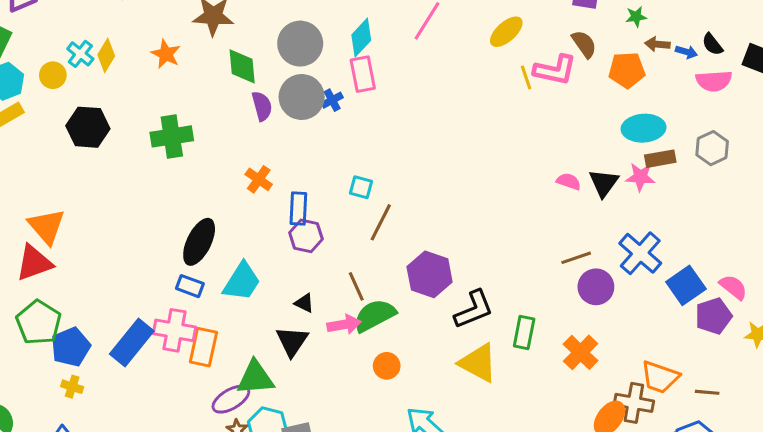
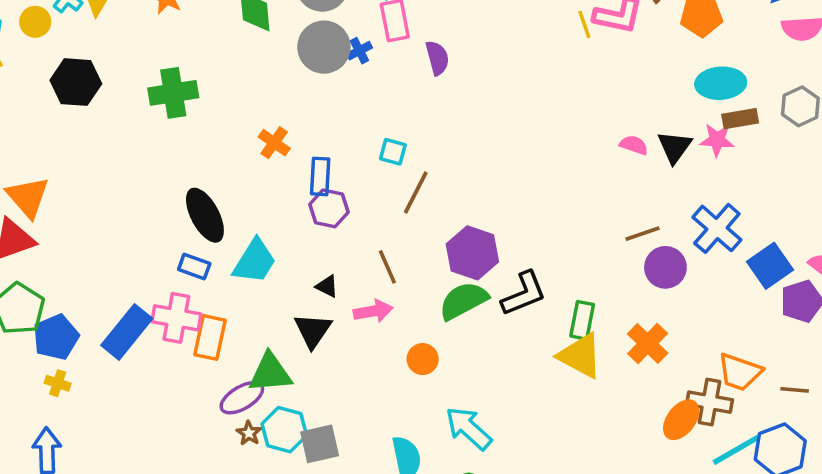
purple semicircle: (262, 106) -> (437, 58), moved
black ellipse: (199, 242) -> (205, 215), turned -54
green semicircle: (375, 315) -> (463, 301), moved
yellow triangle: (478, 363) -> (580, 356), moved

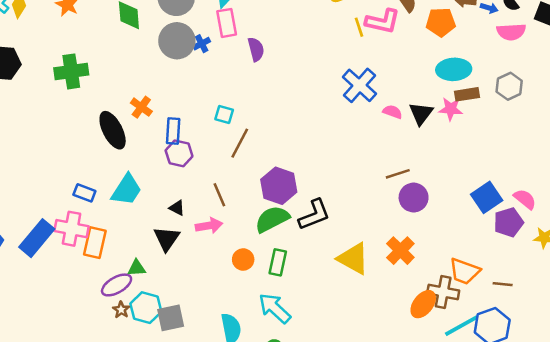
black ellipse: (205, 215) -> (113, 130), moved
blue cross: (717, 228) -> (359, 85), moved
green rectangle: (582, 320) -> (278, 262), moved
green triangle: (270, 373) -> (137, 268), size x0.6

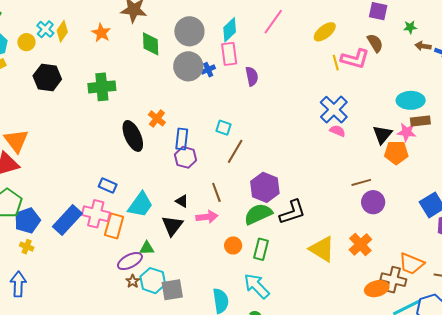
orange pentagon: (441, 22) -> (396, 153), moved
pink semicircle: (392, 112) -> (338, 131), moved
cyan trapezoid: (127, 190) -> (141, 205), moved
orange ellipse: (423, 304) -> (377, 289), turned 35

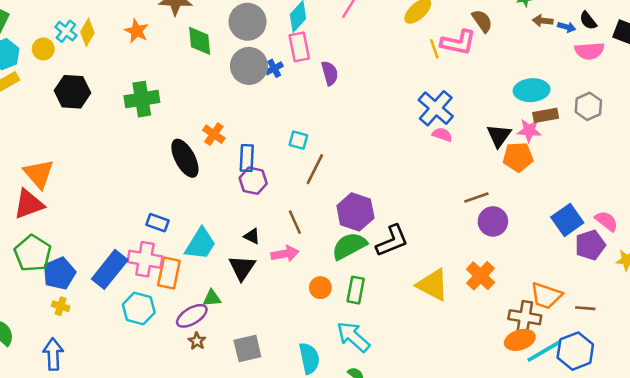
cyan hexagon: (153, 281) -> (139, 308), moved
orange ellipse: (377, 289) -> (520, 340), moved

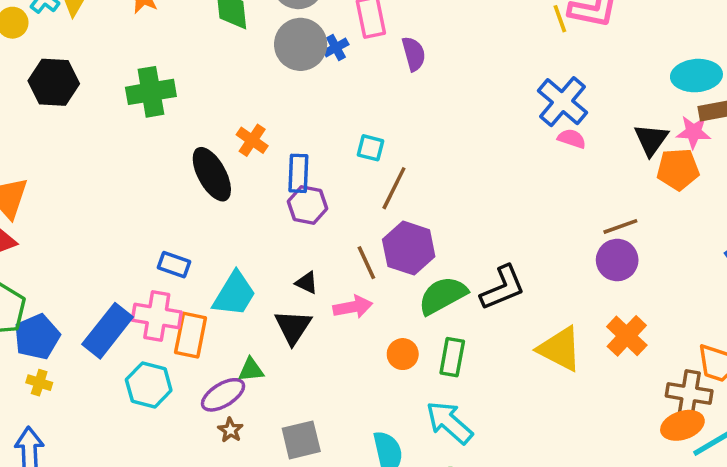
purple hexagon: (355, 212) -> (409, 248), moved
purple circle: (493, 221) -> (617, 260), moved

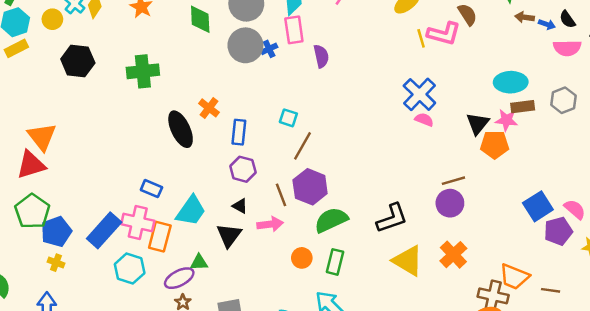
purple hexagon: (308, 205) -> (243, 169), moved
black L-shape: (503, 288) -> (392, 218), moved

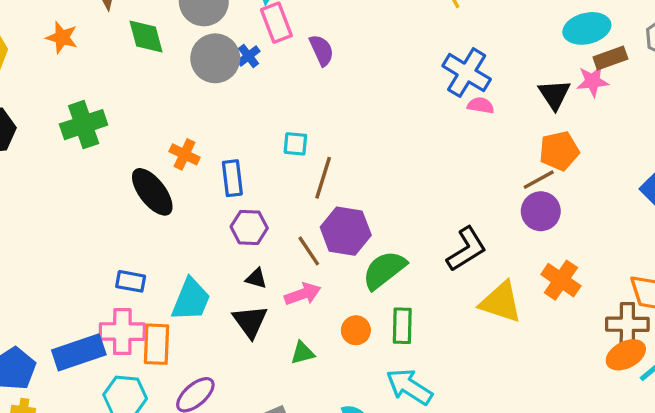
orange pentagon: (495, 145) -> (559, 151), moved
blue rectangle: (104, 230) -> (79, 352), turned 42
green triangle: (199, 262) -> (303, 353), moved

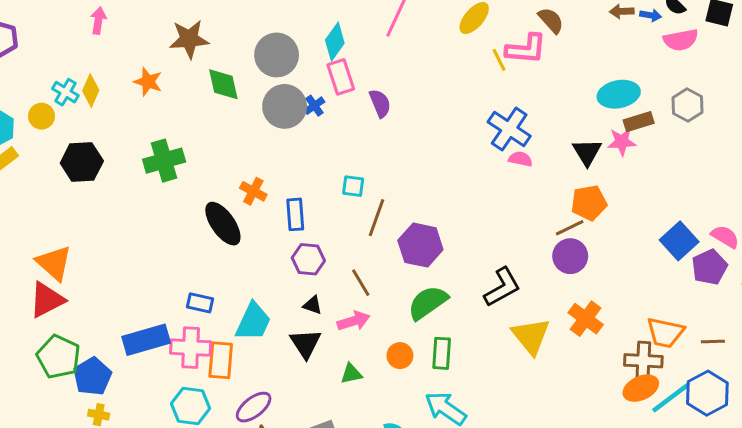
purple hexagon: (346, 231) -> (420, 245), moved
yellow triangle: (501, 302) -> (531, 336), turned 30
blue rectangle: (79, 352) -> (146, 340), moved

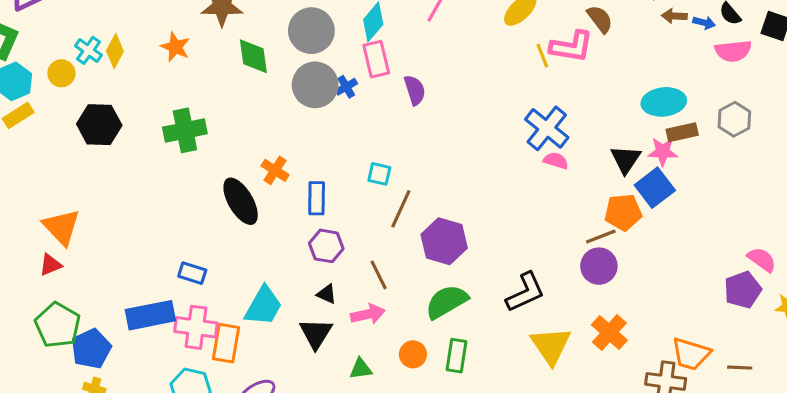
blue square: (679, 241) -> (655, 188), moved
red triangle: (47, 300) -> (50, 265), size x0.6
blue rectangle: (200, 303) -> (192, 273), moved

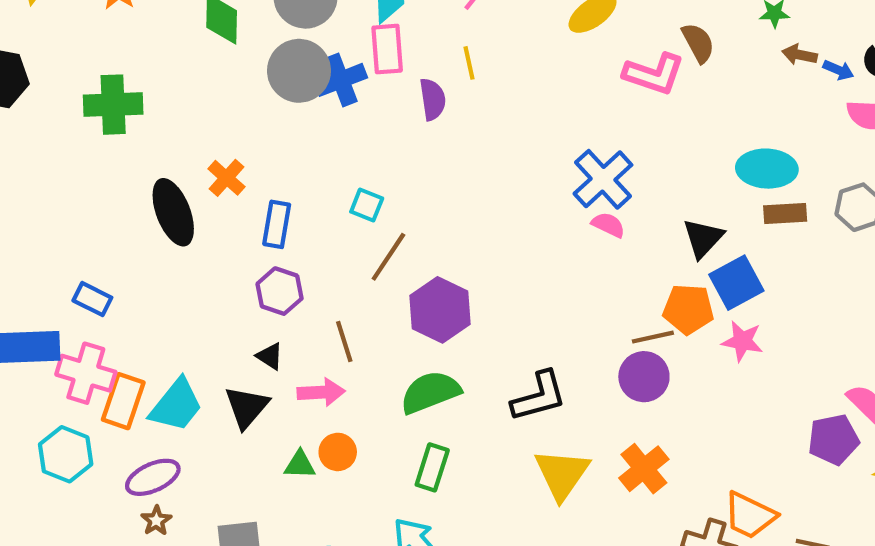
yellow line: (542, 56) -> (469, 63), moved
blue cross: (346, 87) -> (341, 80), size x1.6
pink star: (663, 152) -> (742, 341), moved
cyan trapezoid: (263, 306) -> (176, 405), moved
orange circle: (413, 354) -> (338, 452), moved

